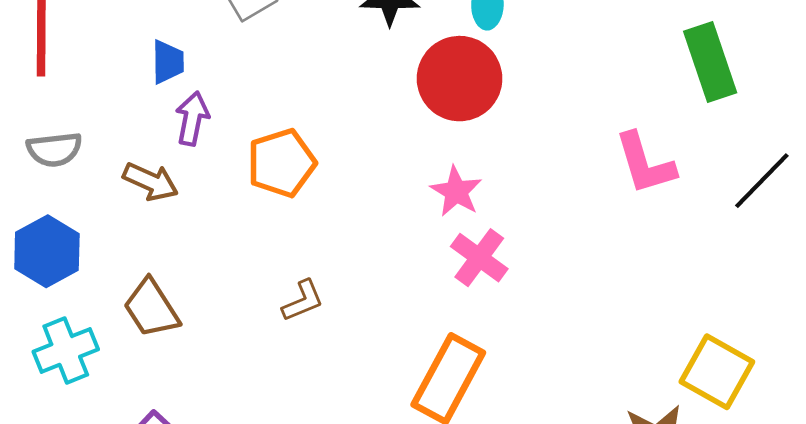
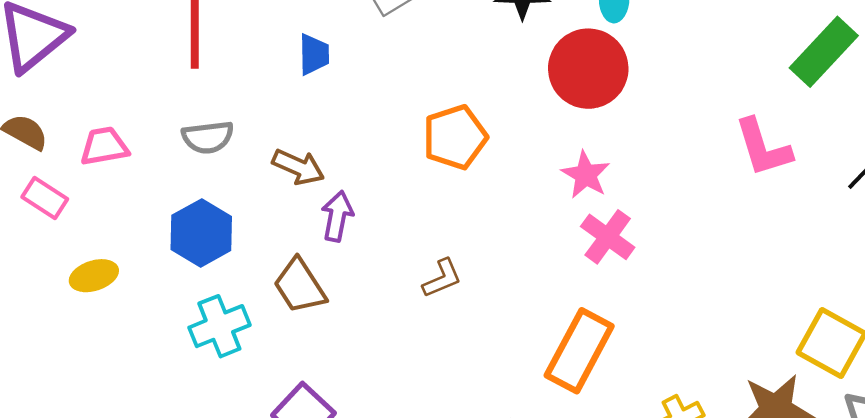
green rectangle: (710, 62) -> (824, 52), turned 62
purple arrow: (192, 118) -> (337, 216), moved
orange pentagon: (281, 163) -> (455, 137), moved

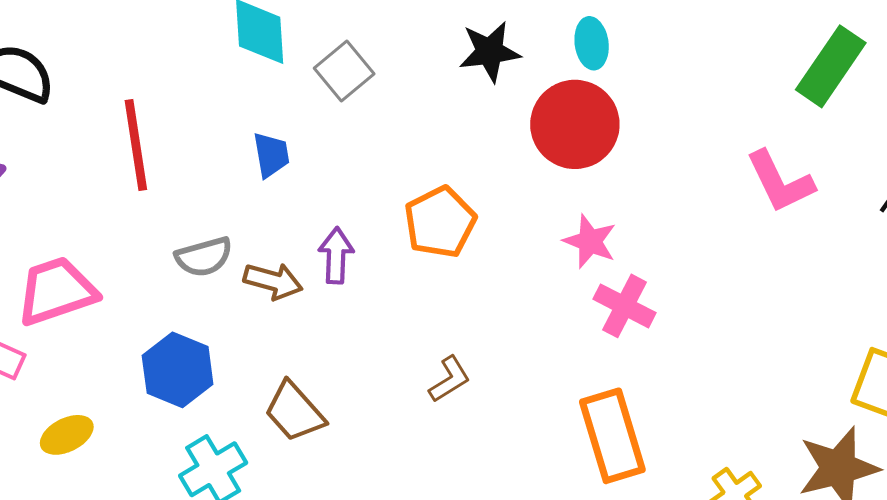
gray semicircle: (208, 137) -> (204, 257), moved
pink trapezoid: (104, 146) -> (56, 291), size x1.5
purple arrow: (337, 216) -> (336, 256), moved
orange rectangle: (579, 351) -> (612, 436), turned -36

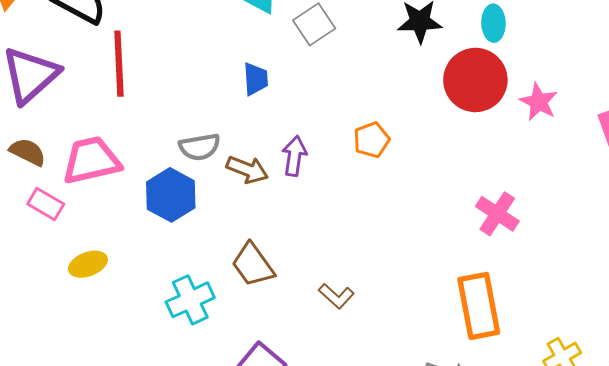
red line: (136, 145) -> (119, 64), moved
orange pentagon: (440, 222) -> (371, 140), size x0.7
pink star: (590, 241) -> (539, 102), moved
blue hexagon: (178, 370) -> (171, 195), moved
brown L-shape: (450, 379) -> (336, 296), moved, turned 68

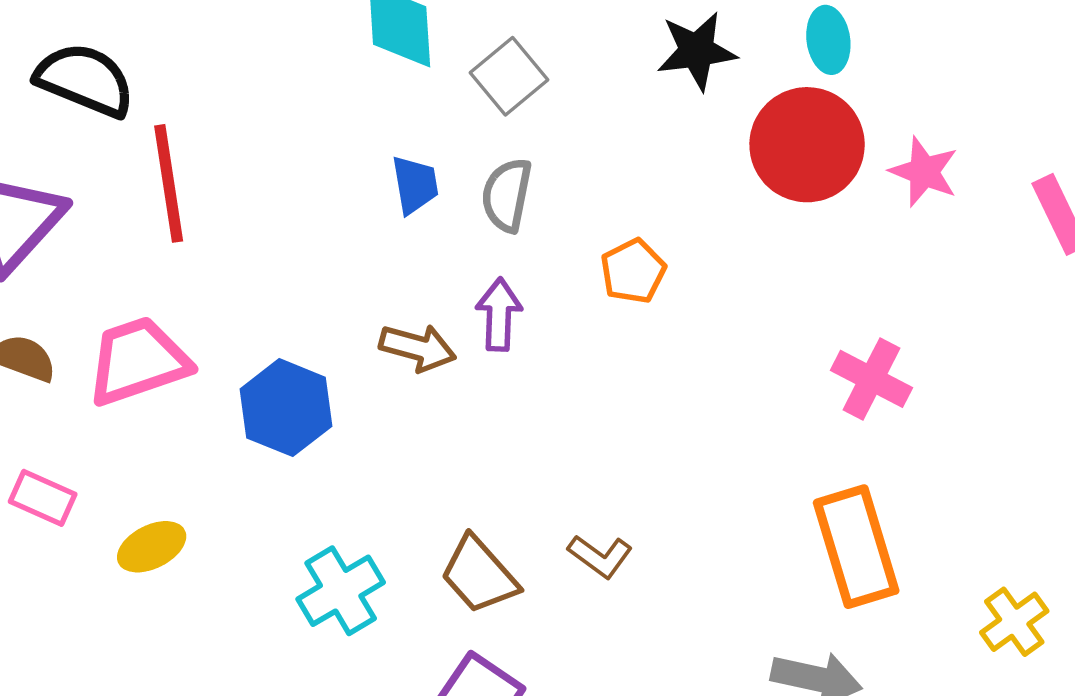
gray semicircle: (200, 147) -> (507, 195), moved, turned 117
pink rectangle: (46, 204) -> (43, 498), moved
brown trapezoid: (253, 265) -> (479, 575), moved

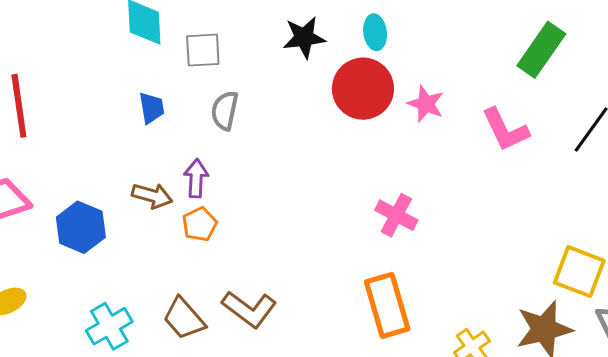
gray square: (509, 76) -> (203, 50), turned 36
gray semicircle: (507, 195) -> (225, 111), moved
orange pentagon: (633, 271) -> (200, 224), moved
brown L-shape: (600, 556) -> (249, 309), size x1.6

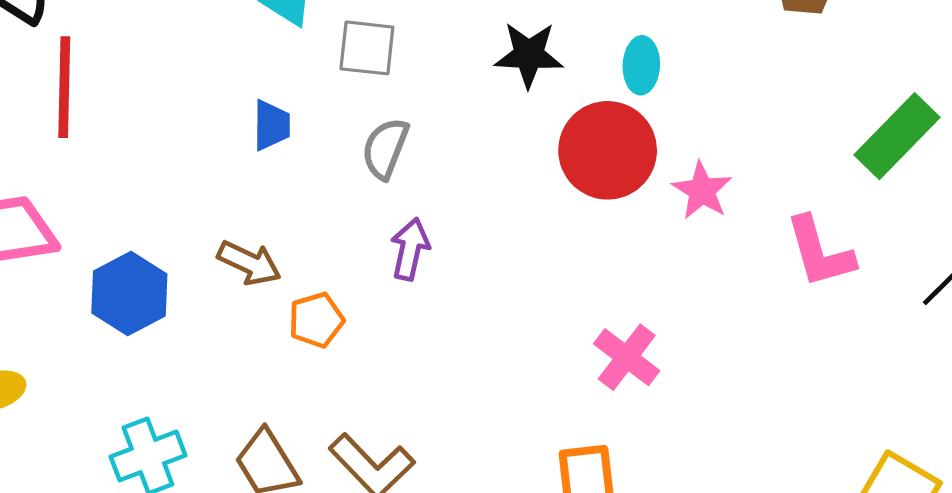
purple arrow: (196, 178) -> (410, 249), moved

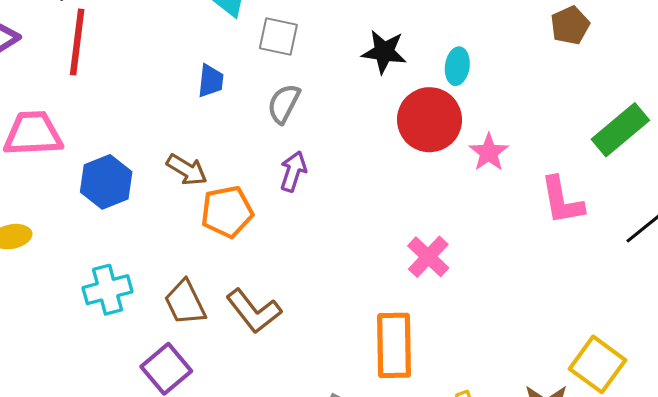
orange pentagon: (316, 320) -> (227, 212), size x1.4

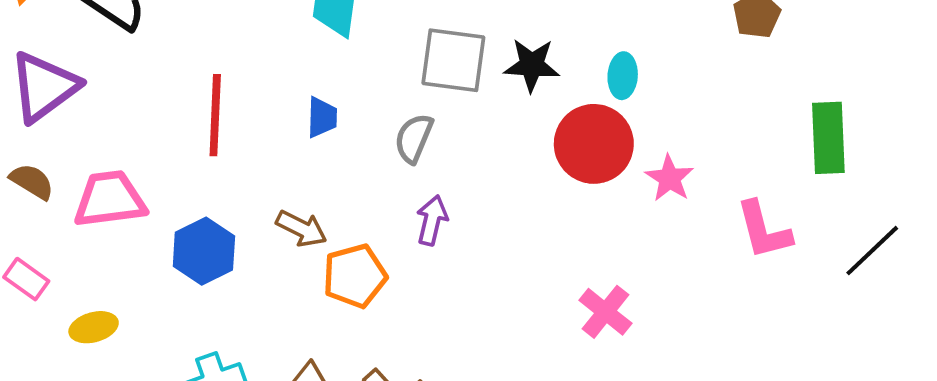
gray square: (278, 37) -> (453, 60), moved, size x1.4
red line: (77, 42) -> (215, 115), moved
green rectangle: (620, 130) -> (828, 138), turned -48

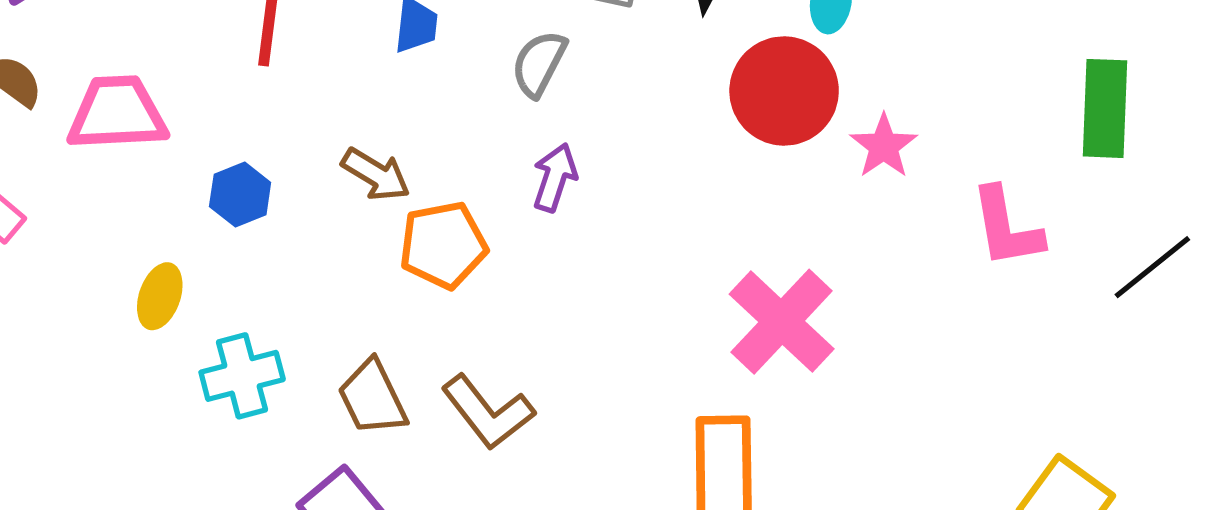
blue hexagon: (204, 251) -> (240, 195), size x0.7
pink cross: (605, 312) -> (782, 322), size x1.5
yellow ellipse: (94, 327) -> (160, 296), moved, turned -60

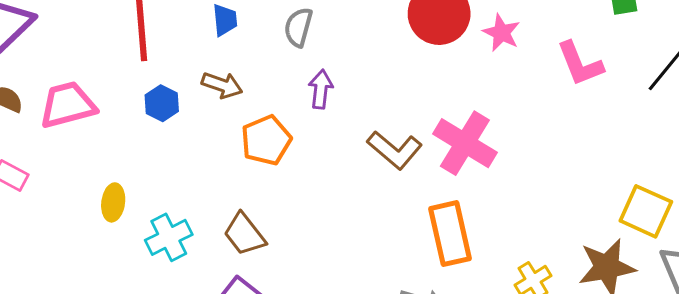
brown arrow: (376, 174) -> (222, 85), moved
blue hexagon: (240, 195) -> (162, 103), moved
brown L-shape: (488, 412) -> (395, 150), moved

